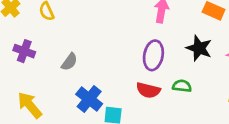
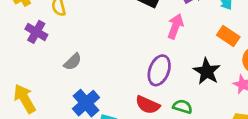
purple cross: (24, 51) -> (36, 32), moved

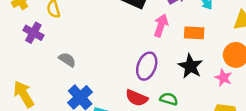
orange rectangle: (228, 36) -> (194, 33), moved, turned -30
gray semicircle: (73, 62) -> (67, 60), turned -102

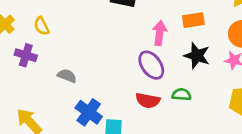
pink arrow: (161, 25) -> (160, 33), moved
purple ellipse: (147, 66) -> (151, 65), turned -44

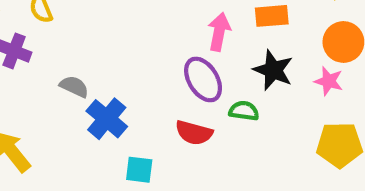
green semicircle: (181, 95) -> (244, 111), moved
blue cross: (89, 112) -> (107, 119), moved

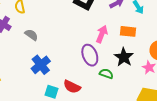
gray semicircle: (74, 87) -> (31, 35), moved
red semicircle: (194, 133) -> (72, 87), moved

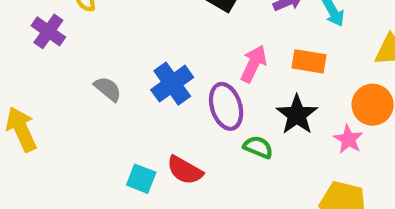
gray semicircle: (31, 35) -> (108, 89), moved
blue cross: (41, 65) -> (172, 84), moved

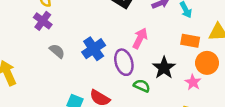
purple cross: (48, 31) -> (43, 21), moved
orange rectangle: (309, 61) -> (190, 41), moved

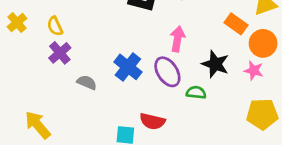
purple cross: (43, 21) -> (60, 53), turned 30
orange rectangle: (190, 41) -> (236, 24), turned 42

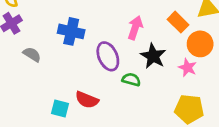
pink arrow: (177, 39) -> (135, 28), moved
blue cross: (128, 67) -> (71, 31), moved, turned -35

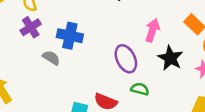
blue cross: (71, 31) -> (70, 36), moved
green semicircle: (131, 80) -> (140, 89), moved

